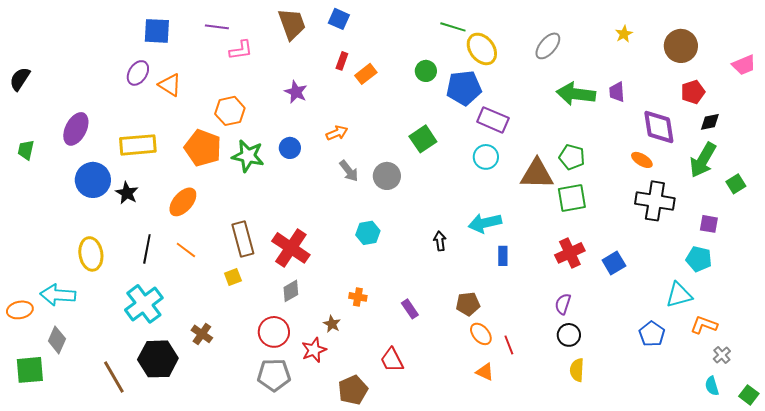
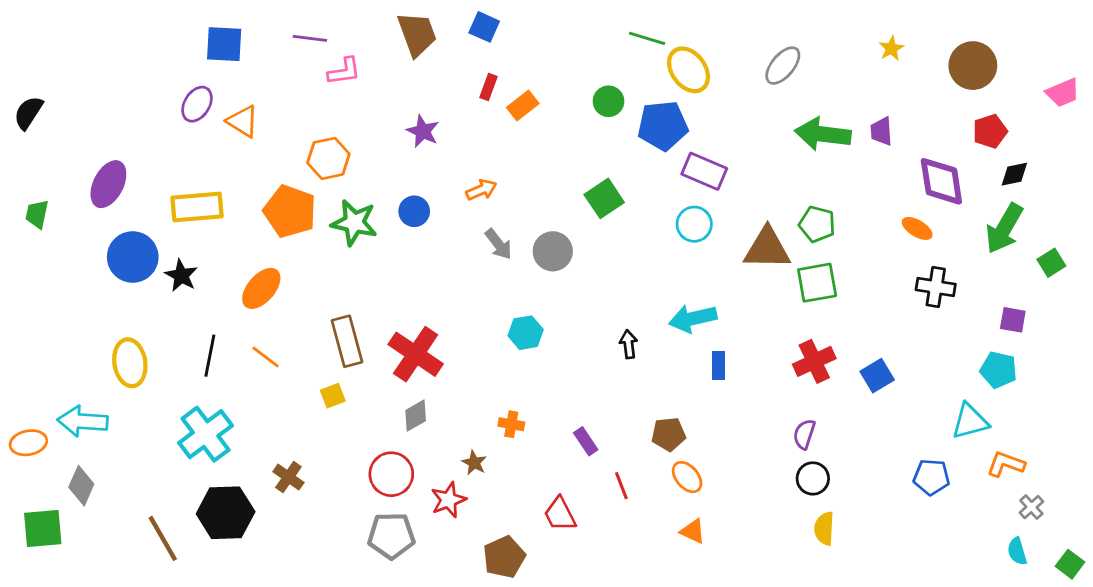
black cross: (655, 201) -> (936, 287), size x0.7
blue pentagon: (652, 334) -> (931, 477), turned -30
red line: (509, 345) -> (621, 486), moved

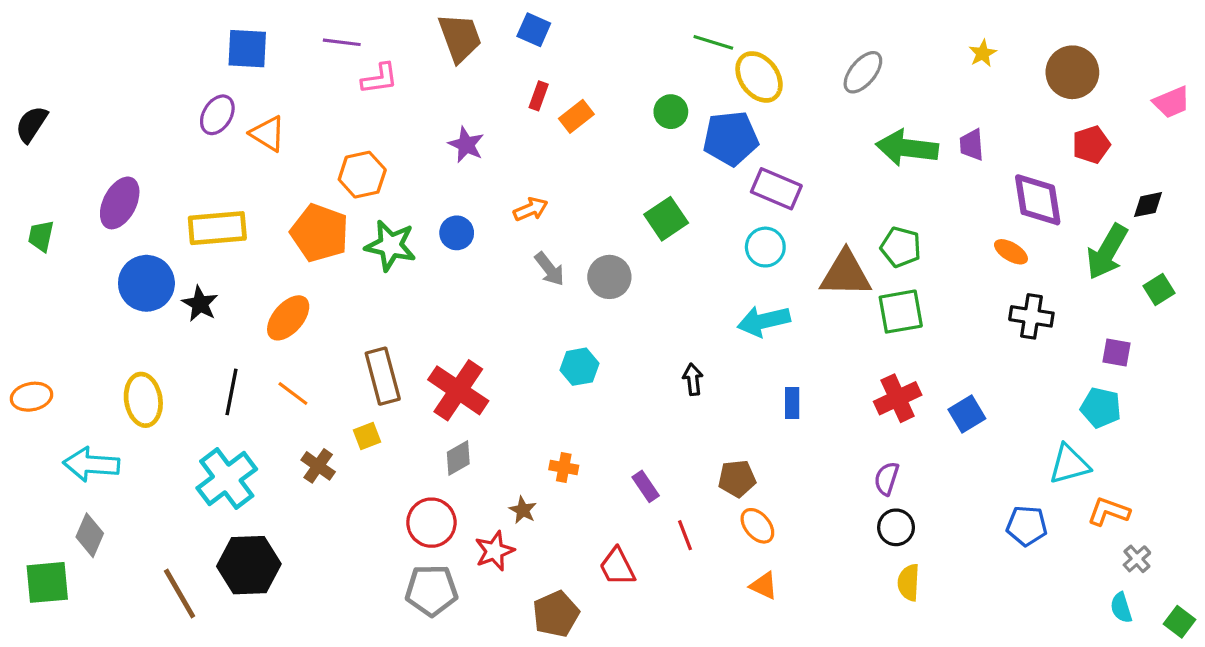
black diamond: (1014, 174) -> (1148, 205), moved
cyan arrow: (693, 318) -> (764, 321), moved
orange ellipse: (28, 443) -> (31, 397), moved
brown cross: (288, 477) -> (318, 466), moved

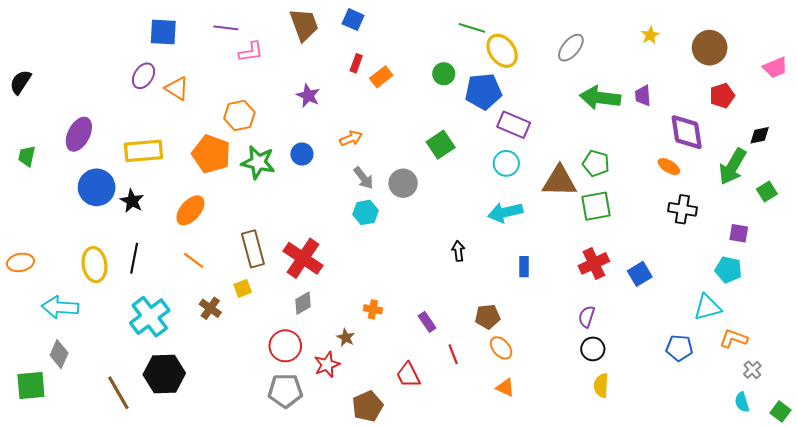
cyan hexagon: (579, 367) -> (366, 212), moved
black line: (231, 392) -> (134, 258), moved

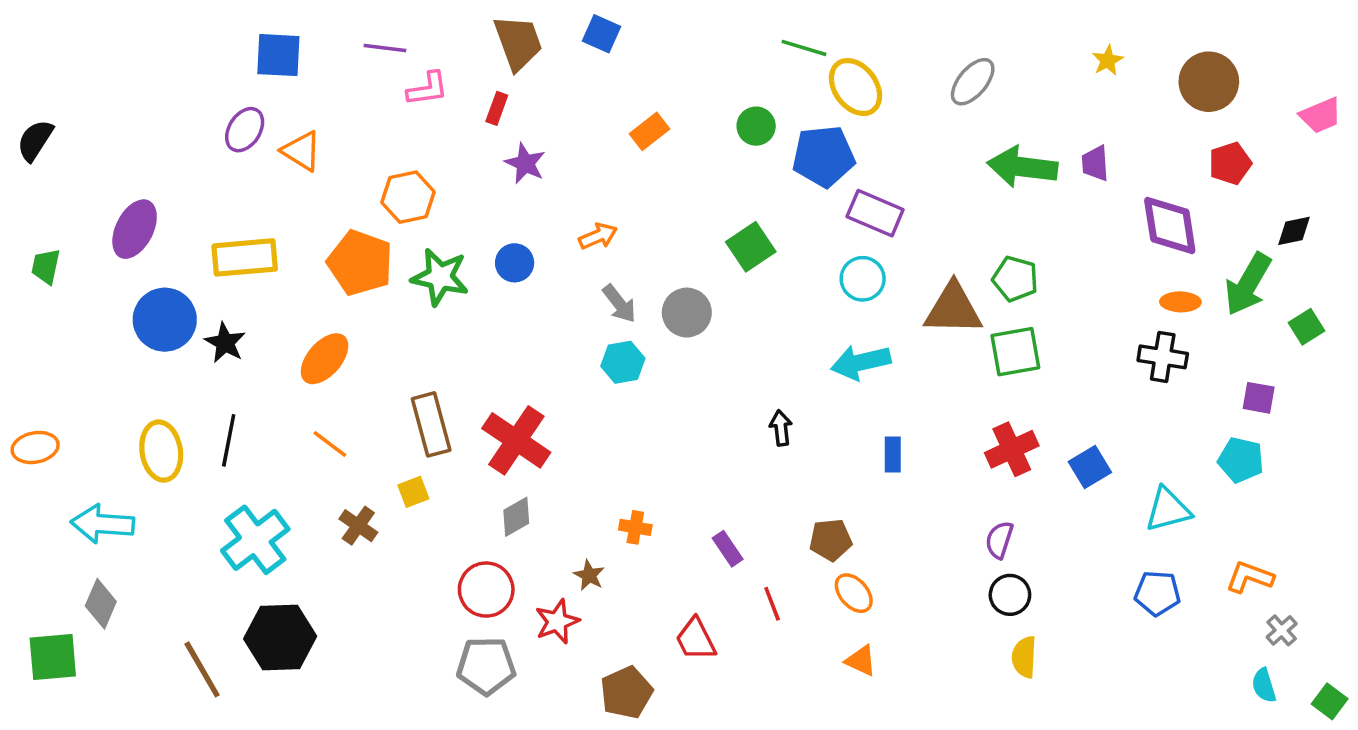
red rectangle: (356, 63) -> (497, 108), moved
orange ellipse: (669, 167) -> (1180, 302), moved, turned -30
cyan triangle: (707, 307) -> (1168, 510), moved

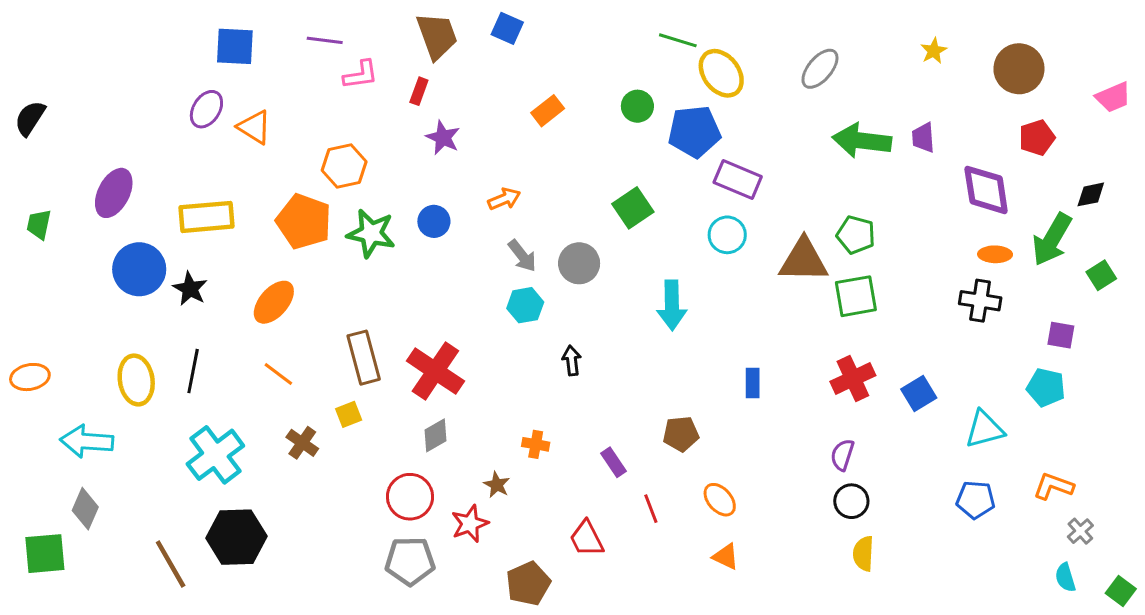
cyan arrow: (861, 362) -> (672, 305), moved, turned -78
black arrow: (781, 428) -> (572, 361), moved
brown pentagon: (831, 540) -> (681, 434), moved

